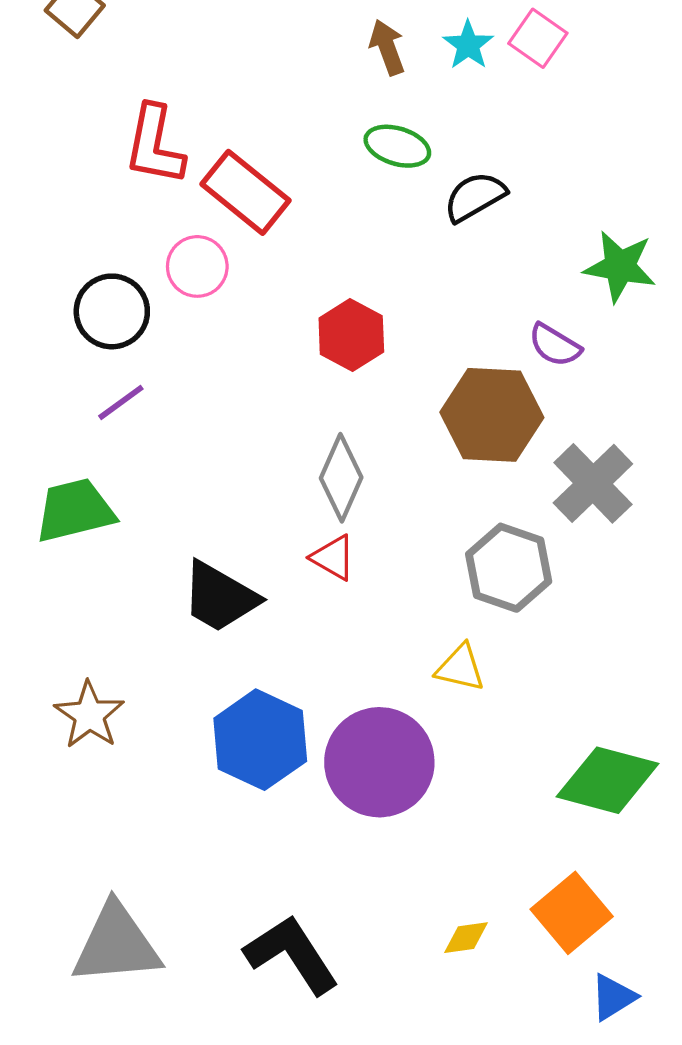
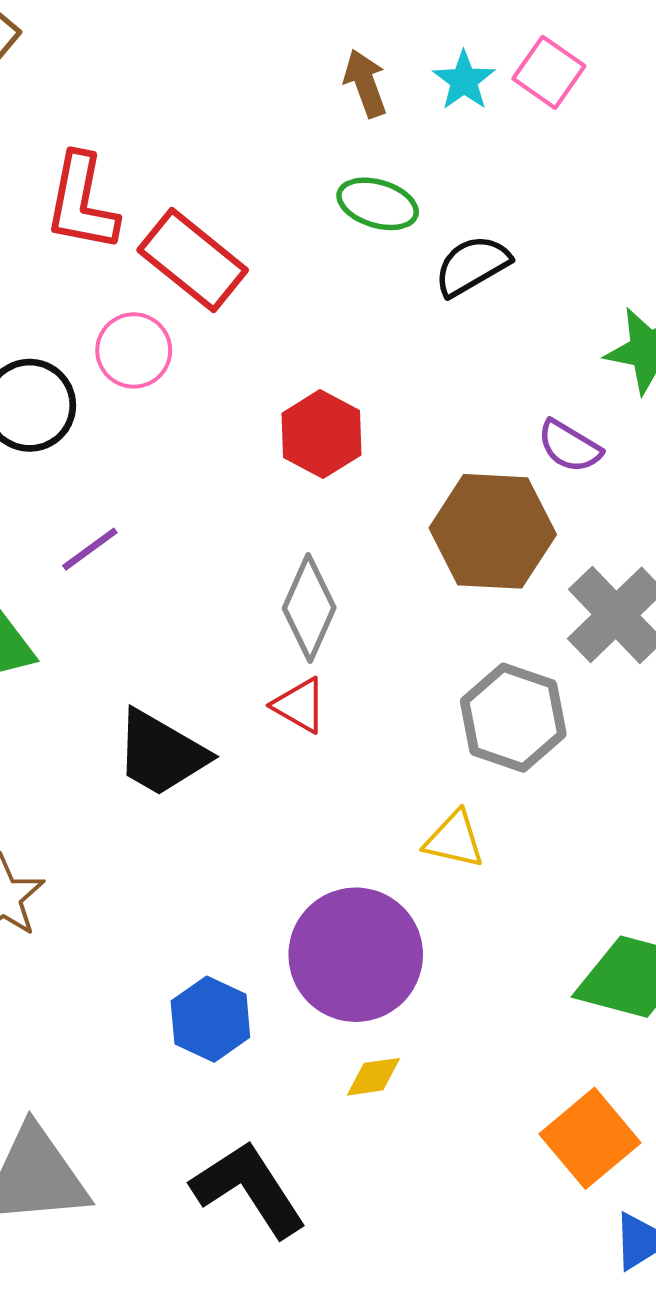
purple line: (121, 402) -> (90, 549), moved
blue hexagon: (260, 740) -> (210, 1019), moved, size x0.7
yellow diamond: (466, 938) -> (374, 1077), moved

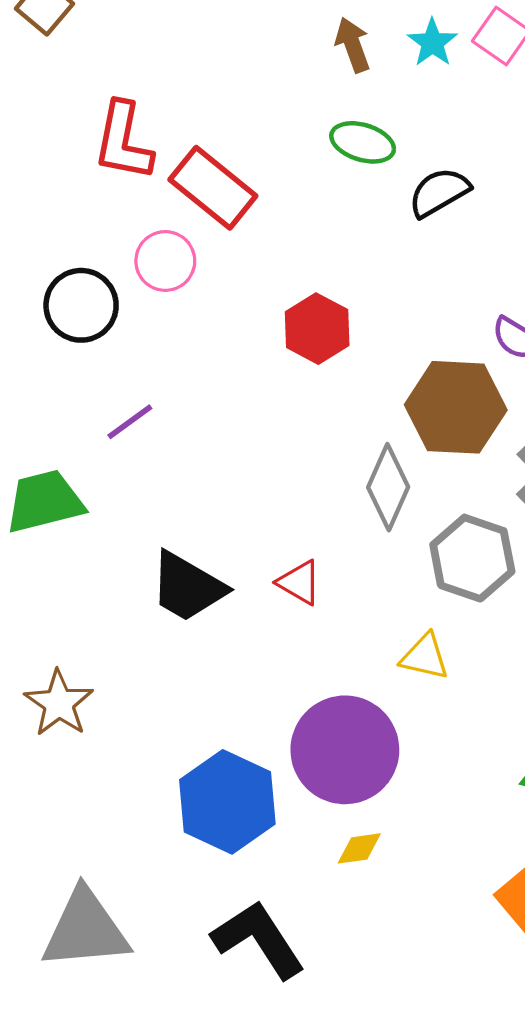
gray diamond: (309, 608) -> (388, 487), moved
red triangle: (300, 705) -> (299, 582), moved
blue hexagon: (210, 1019) -> (227, 802), size x1.5

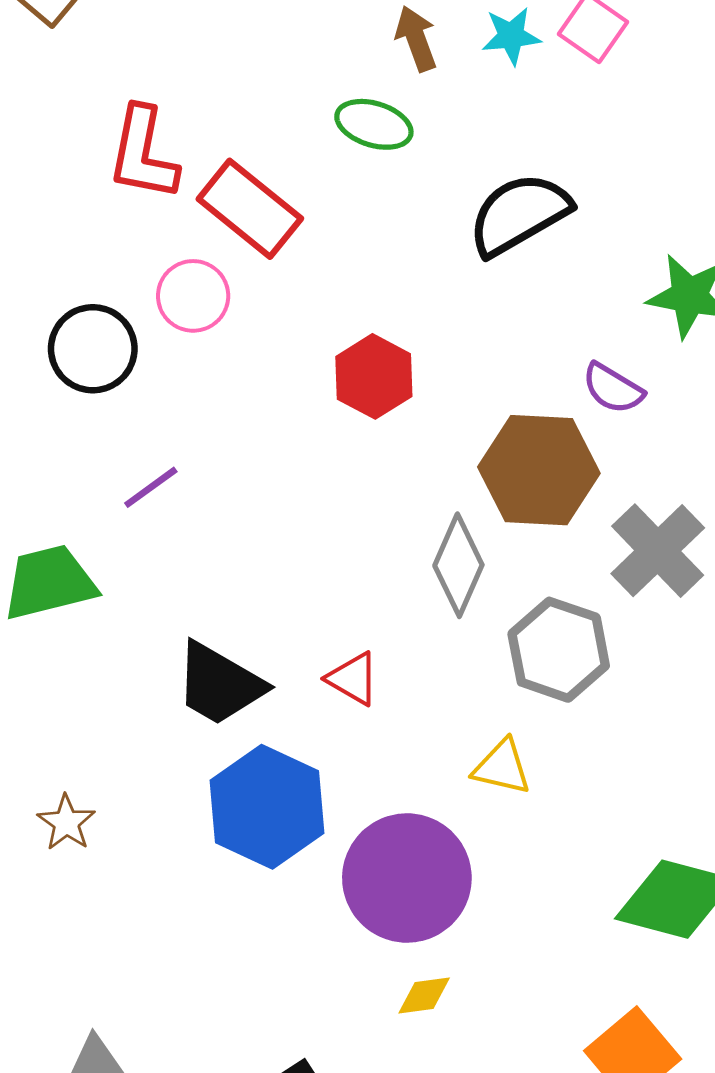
cyan star: (432, 43) -> (511, 36), turned 30
green ellipse: (363, 142) -> (374, 124), moved
black semicircle: (439, 192) -> (519, 214), size x1.4
brown star: (59, 703) -> (66, 823), size x0.7
blue hexagon: (227, 802) -> (267, 807), moved

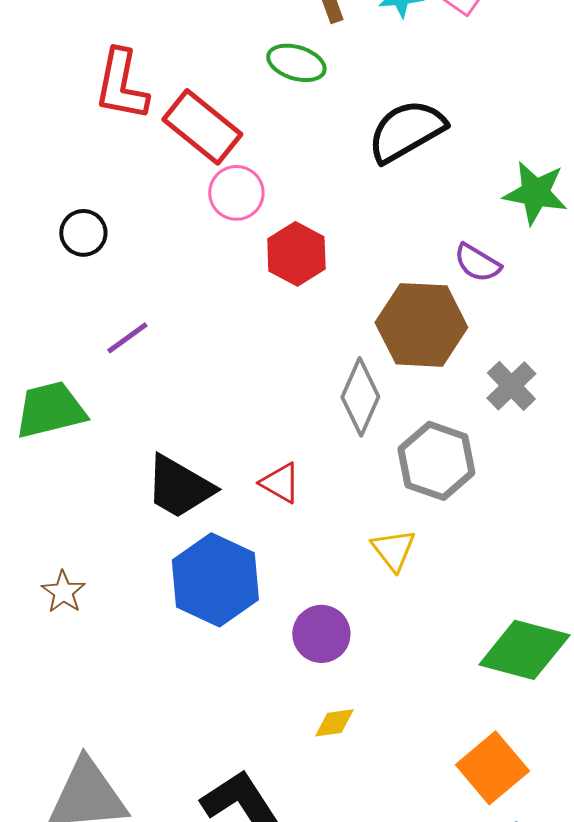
pink circle: (193, 296) -> (236, 193), moved
black circle: (93, 349) -> (83, 233), size x0.7
gray cross: (658, 551) -> (511, 386), size x0.7
yellow triangle: (502, 767) -> (393, 550), turned 39
purple circle: (407, 878) -> (321, 634), size x0.6

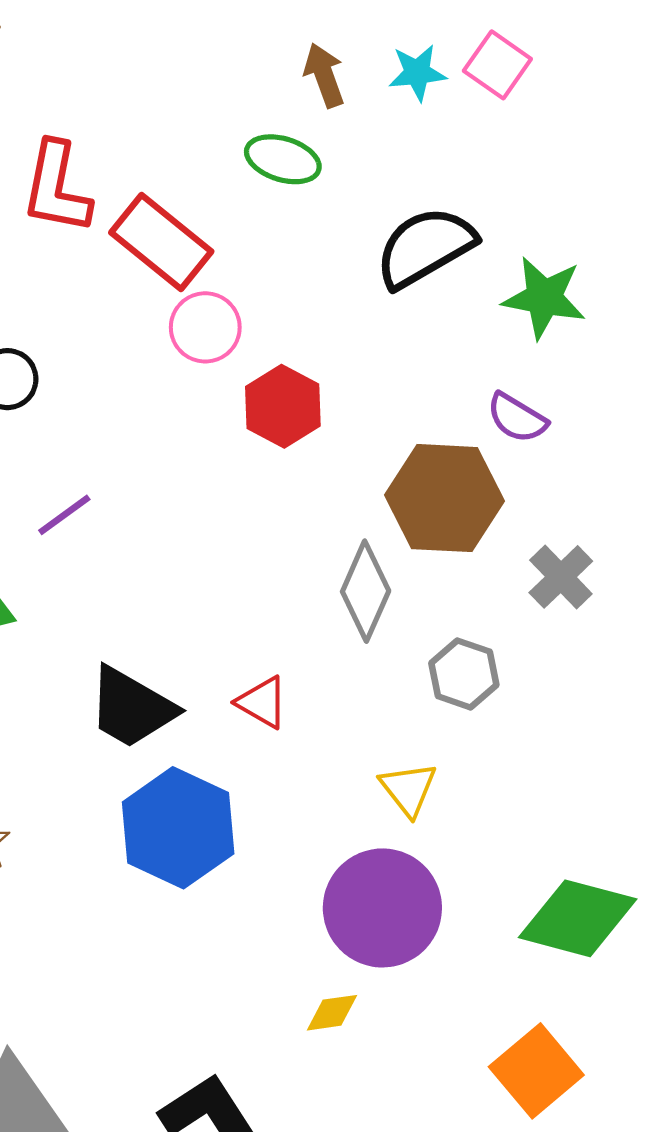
green star: (535, 193) -> (544, 298), moved
gray hexagon: (436, 461) -> (464, 674), size x0.7
purple circle: (321, 634) -> (382, 908), moved, size x1.6

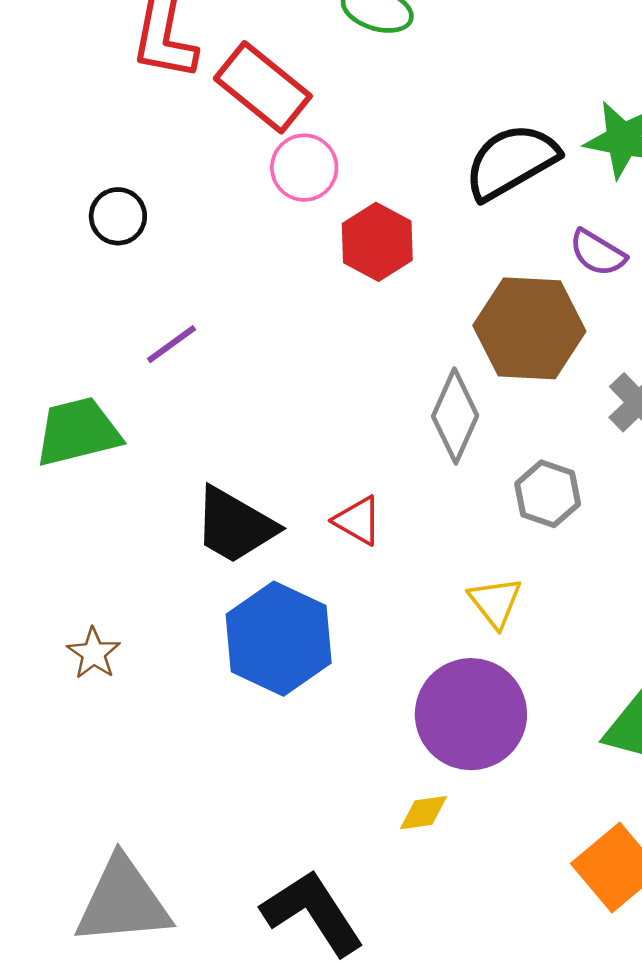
black semicircle: (425, 247) -> (511, 162), moved

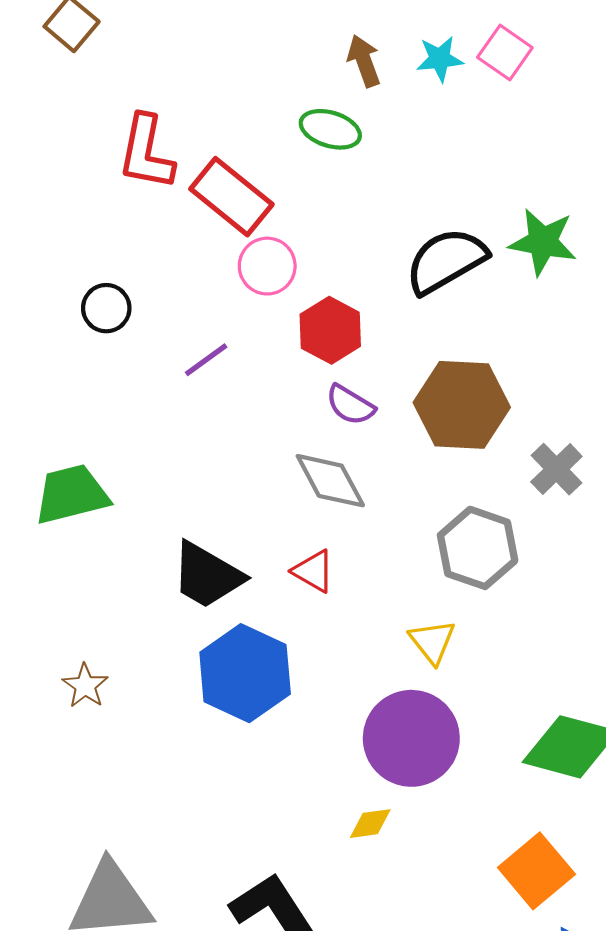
purple semicircle: (598, 253) -> (350, 405), moved
purple line: (172, 344) -> (206, 360), moved
gray diamond: (455, 416) -> (330, 481), moved, turned -52
gray hexagon: (548, 494) -> (478, 548), size x1.4

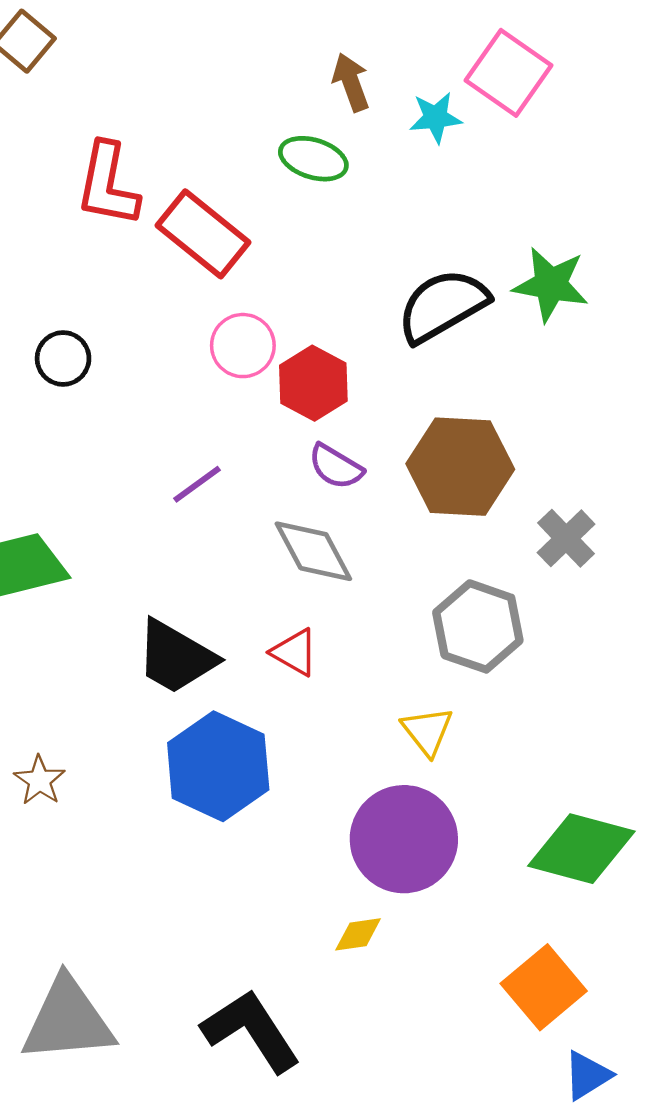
pink square: (505, 53) -> (508, 73), size x1.4
cyan star: (440, 59) -> (436, 118), moved
pink circle: (267, 266) -> (243, 346), moved
purple line: (206, 360) -> (197, 484), moved

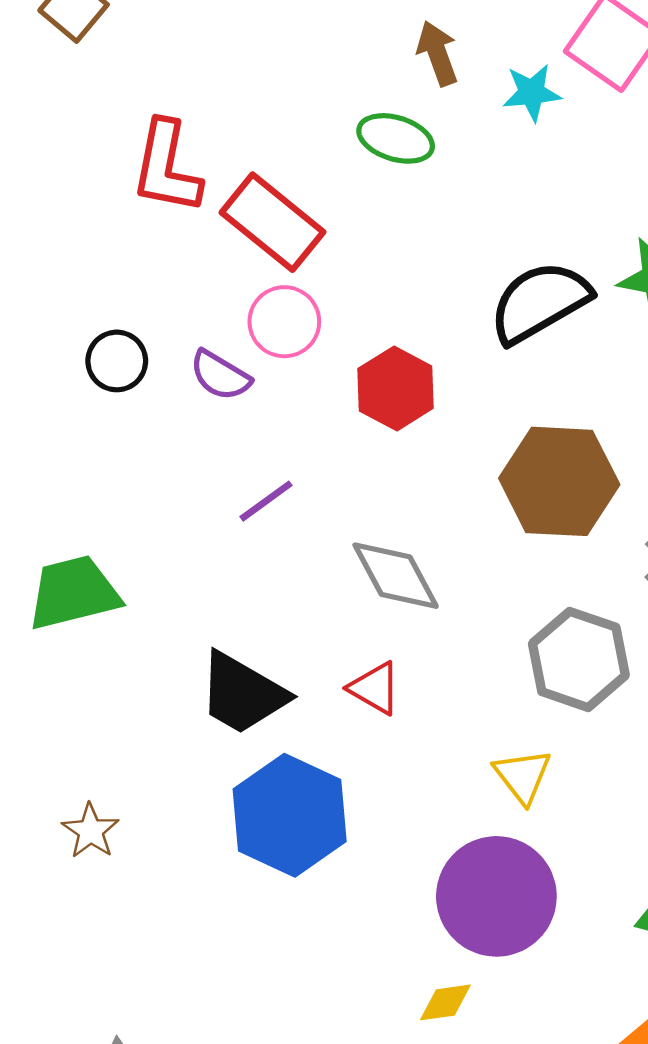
pink circle: (243, 346) -> (284, 322), moved
purple semicircle: (336, 467) -> (220, 375), moved

